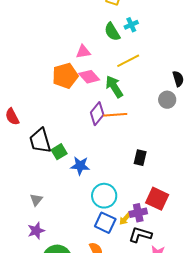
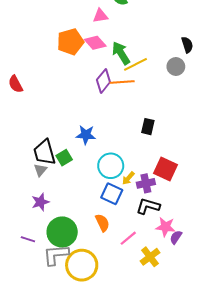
pink triangle: (83, 52) -> (100, 16), moved
yellow line: (128, 61) -> (136, 64), moved
black trapezoid: (40, 141) -> (44, 152), moved
green square: (59, 152) -> (64, 158), moved
yellow arrow: (125, 219) -> (128, 178), moved

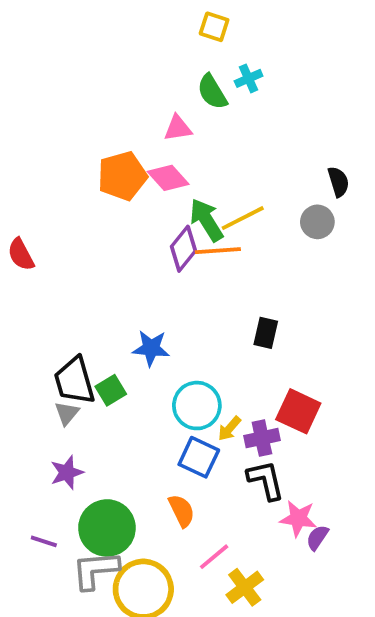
green arrow: (121, 53) -> (206, 220), moved
black L-shape: (148, 206) -> (266, 480), turned 60
pink line: (128, 238) -> (214, 557), moved
yellow cross: (150, 257) -> (245, 587), moved

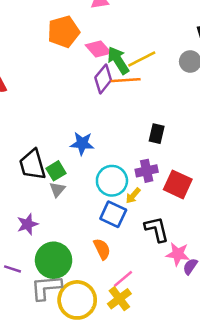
pink diamond: (168, 178) -> (98, 49), moved
gray triangle: (67, 413) -> (57, 189), moved
purple cross: (262, 438) -> (147, 171), moved
yellow cross: (245, 587) -> (119, 299), moved

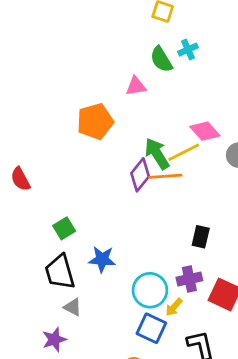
pink diamond: (98, 49) -> (205, 131), moved
blue star: (82, 143) -> (102, 259), moved
green square: (56, 171) -> (64, 228), moved
gray triangle: (57, 189) -> (73, 307), moved, turned -42

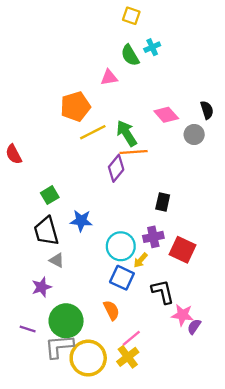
yellow line: (184, 152) -> (93, 132), moved
purple diamond: (140, 175) -> (116, 168), moved

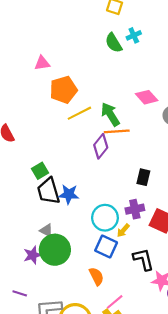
pink triangle: (109, 77) -> (42, 63), moved
black trapezoid: (46, 231) -> (48, 191), moved
green circle: (66, 321) -> (55, 250), moved

